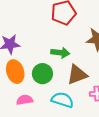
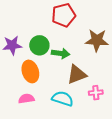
orange ellipse: (15, 72) -> (30, 71), moved
green circle: (42, 74) -> (39, 45), moved

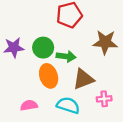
orange ellipse: (30, 71) -> (49, 76), moved

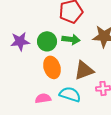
green arrow: (66, 56) -> (71, 39), moved
pink semicircle: (29, 105) -> (43, 98), moved

